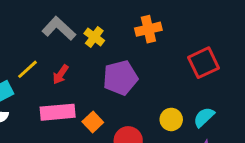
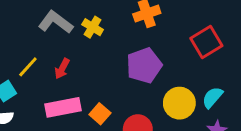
purple pentagon: (120, 78) -> (144, 66), moved
yellow circle: (171, 119) -> (179, 103), size x1.4

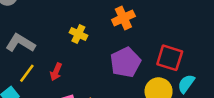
gray L-shape: (56, 22) -> (20, 43), moved
red square: (206, 42) -> (170, 58), moved, turned -36

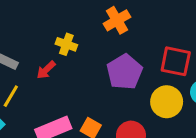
red arrow: (56, 72) -> (46, 70), moved, turned 30

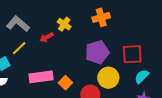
red square: (176, 61) -> (132, 54), turned -30
yellow circle: (167, 102) -> (108, 78), moved

